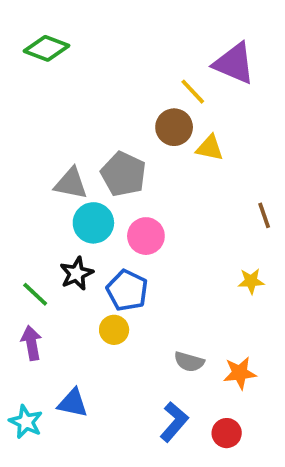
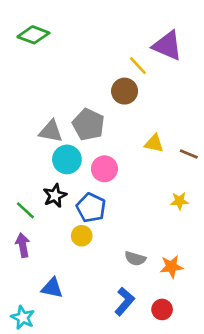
yellow triangle: (210, 148) -> (154, 143), moved
brown line: (264, 215) -> (189, 154), turned -48
cyan star: (26, 422) -> (23, 317), moved

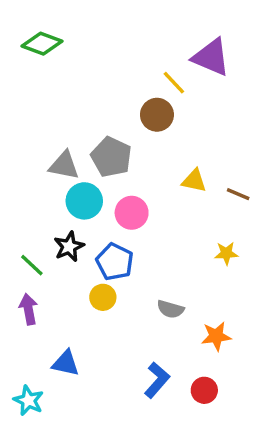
gray semicircle: (135, 259) -> (170, 309), moved

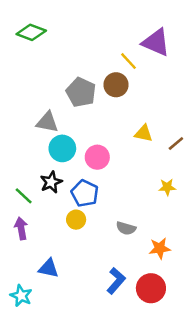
gray pentagon: (111, 157) -> (81, 92), moved
brown line: (238, 194) -> (176, 143), turned -63
red circle: (204, 390) -> (151, 288), size x1.5

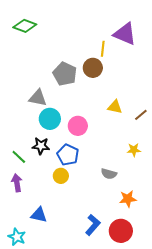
yellow line: (128, 61) -> (103, 49), turned 49
black star: (51, 182) -> (41, 146), turned 30
gray semicircle: (126, 228) -> (109, 174), moved

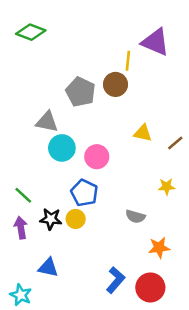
black star: (41, 146) -> (51, 219), moved

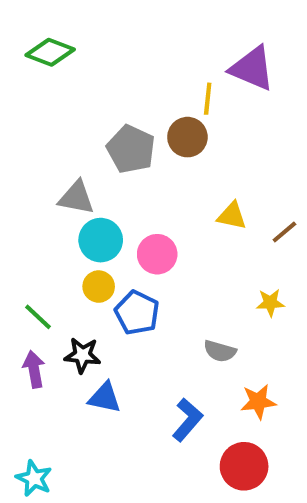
yellow circle: (76, 219) -> (99, 287), moved
blue triangle: (48, 268) -> (105, 398), moved
blue L-shape: (115, 280) -> (187, 420), moved

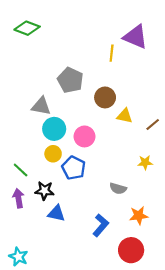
brown circle: (187, 137) -> (105, 97), moved

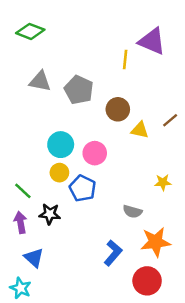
gray triangle: (41, 106) -> (40, 81), moved
brown line: (153, 125) -> (170, 120), moved
blue triangle: (56, 213) -> (34, 258), moved, turned 30
orange star: (139, 216) -> (156, 242), size x1.4

